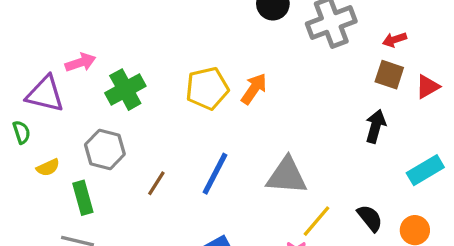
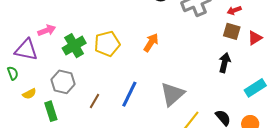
yellow pentagon: (207, 88) -> (107, 44), moved
gray triangle: (287, 176) -> (172, 94), turned -44

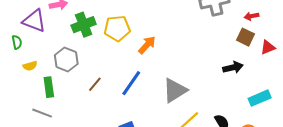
orange arrow: (151, 43) -> (147, 45), moved
black arrow: (225, 63) -> (233, 67), turned 54

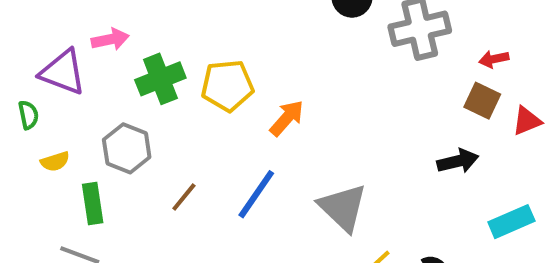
gray triangle: (175, 90) -> (343, 208), turned -44

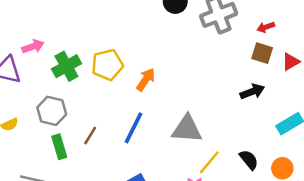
green rectangle: (93, 203) -> (59, 147), moved
gray triangle: (343, 208) -> (187, 129), turned -32

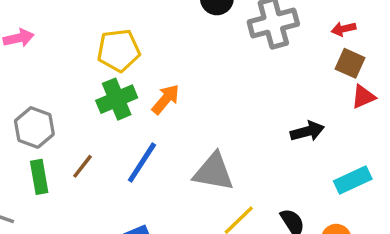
red arrow: (266, 27) -> (344, 29), moved
brown square: (262, 53) -> (350, 63), moved
yellow pentagon: (107, 65) -> (119, 50), moved
green cross: (66, 66) -> (117, 99), moved

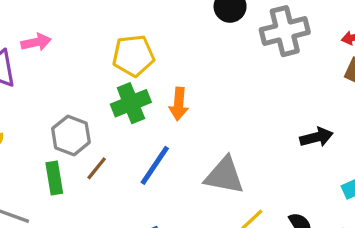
orange arrow: (166, 99) -> (179, 104), turned 144
gray hexagon: (34, 127) -> (71, 135), moved

